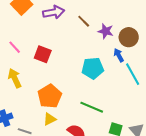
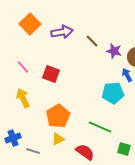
cyan pentagon: (93, 68) -> (113, 93), moved

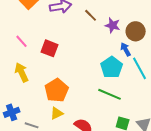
cyan pentagon: (113, 93) -> (112, 67), turned -30
green line: (100, 127) -> (110, 94), moved

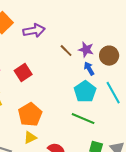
brown line: (91, 15) -> (66, 51), moved
red square: (50, 48) -> (23, 73), turned 36
blue arrow: (126, 49) -> (89, 69), moved

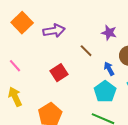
purple star: (86, 50) -> (109, 33), moved
red square: (23, 73) -> (59, 73), moved

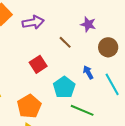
blue arrow: (109, 69) -> (88, 72), moved
cyan pentagon: (105, 92) -> (64, 87), moved

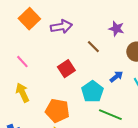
blue arrow: (88, 72) -> (116, 77), turned 80
orange pentagon: (29, 106) -> (57, 111), turned -30

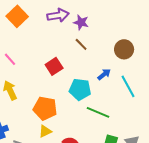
purple arrow: (61, 27) -> (58, 15), moved
purple star: (116, 29) -> (81, 22), moved
cyan pentagon: (92, 92) -> (80, 89), turned -30

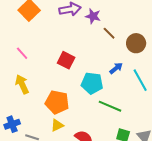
brown line: (81, 44) -> (109, 33), moved
red square: (54, 66) -> (66, 60), turned -30

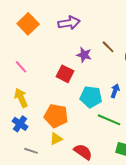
purple star: (93, 16) -> (84, 55), moved
blue arrow: (116, 68) -> (115, 91), moved, turned -32
blue cross: (12, 124) -> (20, 124), moved, turned -35

